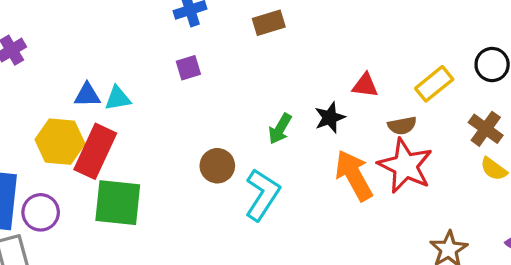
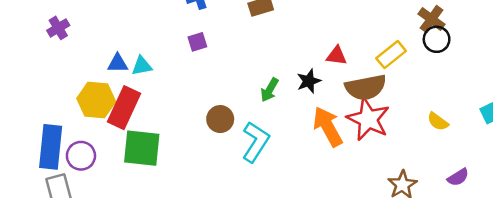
brown semicircle: (402, 126) -> (366, 87), size x1.8
brown cross: (486, 129) -> (432, 19), moved

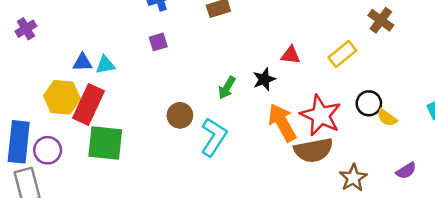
black circle: (437, 39) -> (369, 103), moved
brown semicircle: (366, 87) -> (313, 150), moved

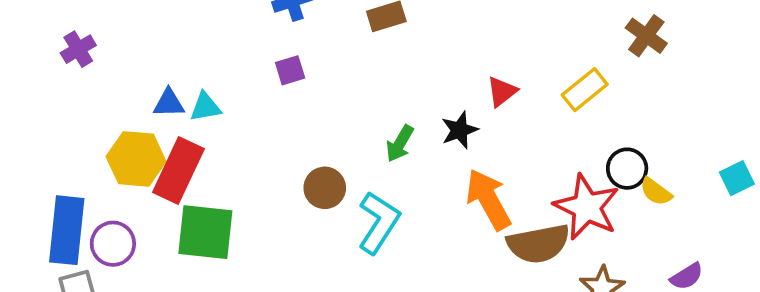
red triangle: (291, 55) -> (502, 92), turned -45
red star: (321, 115) -> (587, 207), moved

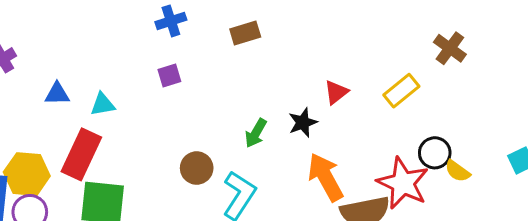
blue triangle: (169, 103) -> (57, 94), moved
yellow hexagon: (136, 159) -> (27, 174), moved

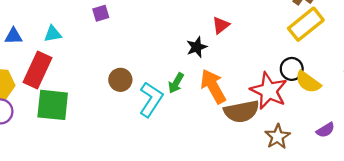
yellow rectangle: (401, 91) -> (306, 24), moved, size x1.4
blue triangle: (57, 94) -> (13, 36), moved
green arrow: (256, 133) -> (176, 83), moved
yellow semicircle: (457, 171) -> (308, 82), size x1.4

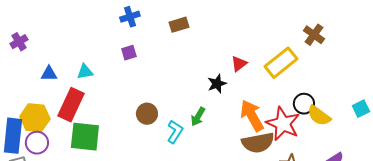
yellow rectangle: (306, 24) -> (281, 63), moved
orange arrow: (213, 86) -> (252, 116), moved
cyan L-shape: (151, 99) -> (175, 132), size x0.7

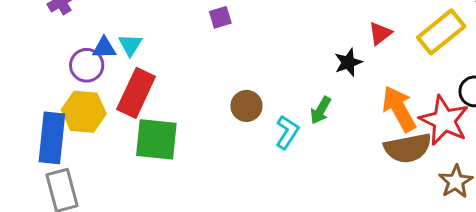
cyan triangle: (85, 72) -> (130, 45), moved, turned -48
purple circle: (37, 143) -> (87, 65), moved

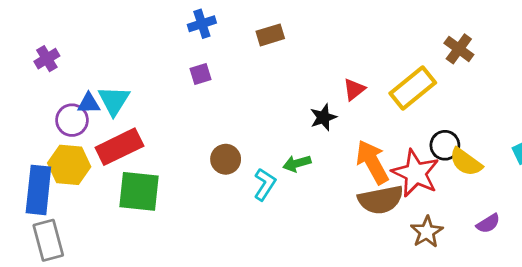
cyan triangle: (130, 45) -> (114, 101), size x1.4
red rectangle: (136, 93) -> (119, 147), turned 39
green arrow: (321, 110) -> (297, 163), turned 44

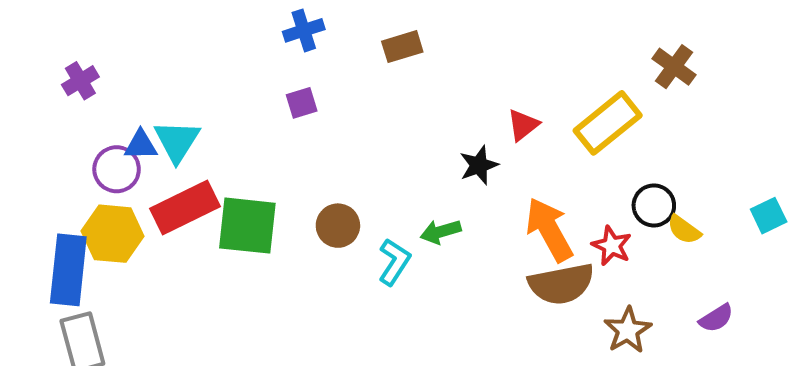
yellow semicircle: (466, 162) -> (684, 230), size x0.7
red star: (416, 173) -> (612, 246), size x0.6
green square: (139, 191) -> (247, 226), moved

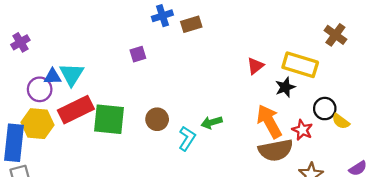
blue cross: (304, 30) -> (162, 16), moved
yellow rectangle: (608, 123) -> (300, 65), turned 56
black star: (479, 165) -> (285, 87), moved

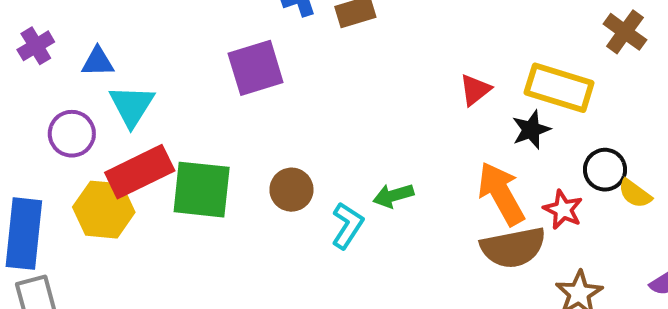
purple square: (138, 54) -> (256, 68), size x1.8
blue triangle: (52, 77) -> (98, 62), moved
yellow hexagon: (37, 124) -> (104, 210), moved

